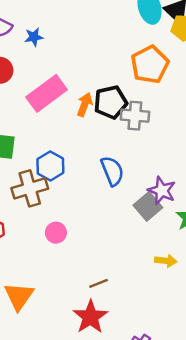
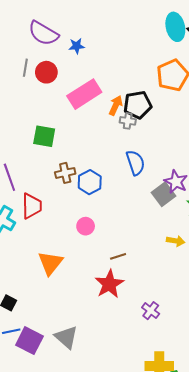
gray cross: (135, 116) -> (128, 121), moved, size x0.7
blue hexagon: (50, 166) -> (90, 182), moved
brown cross: (30, 188) -> (65, 173), size x0.7
pink circle: (56, 233) -> (86, 226), moved

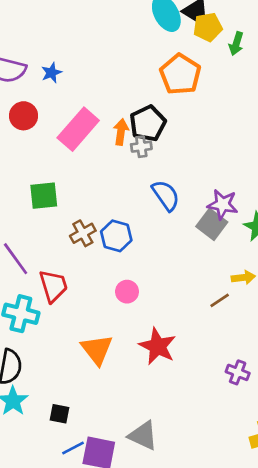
brown line: (118, 256) -> (220, 300), moved
red star: (109, 284) -> (158, 346), moved

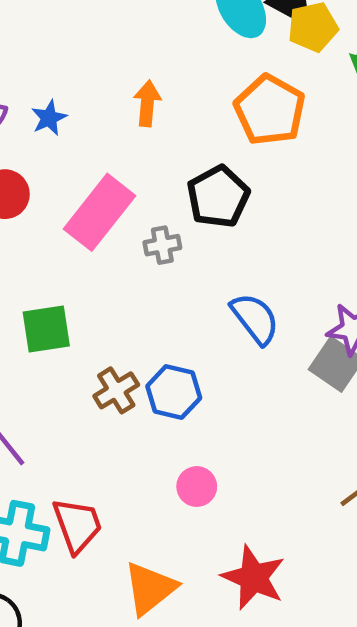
orange arrow: (121, 132) -> (147, 103), moved
gray cross: (141, 147) -> (162, 245), moved
red trapezoid: (53, 286) -> (77, 525), moved
orange triangle: (97, 350) -> (150, 588), turned 32

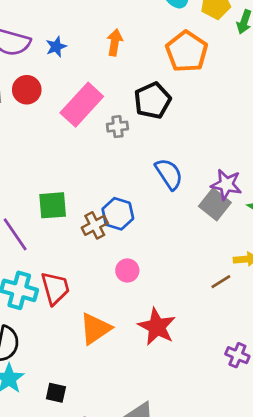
green square: (46, 329) -> (53, 205), moved
brown cross: (116, 390) -> (95, 225), moved

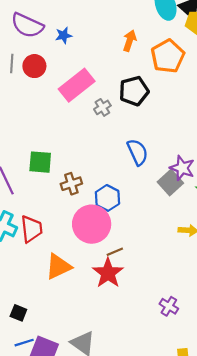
orange arrow: (115, 42) -> (130, 41), moved
gray cross: (117, 127) -> (102, 107), turned -35
blue hexagon: (118, 214) -> (107, 198), moved
pink circle: (127, 271) -> (92, 224), size x2.0
brown line: (221, 282) -> (115, 252), moved

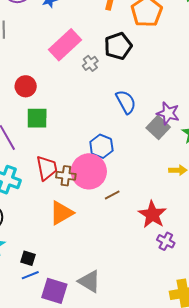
red circle: (34, 66) -> (26, 86), moved
brown cross: (71, 184) -> (66, 176), moved, turned 30
red trapezoid: (31, 229) -> (47, 168), moved
red star: (108, 273) -> (152, 215), moved
blue line: (24, 343) -> (30, 275), moved

